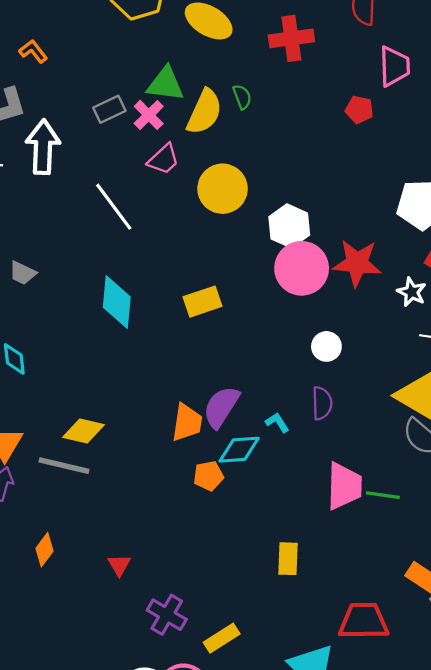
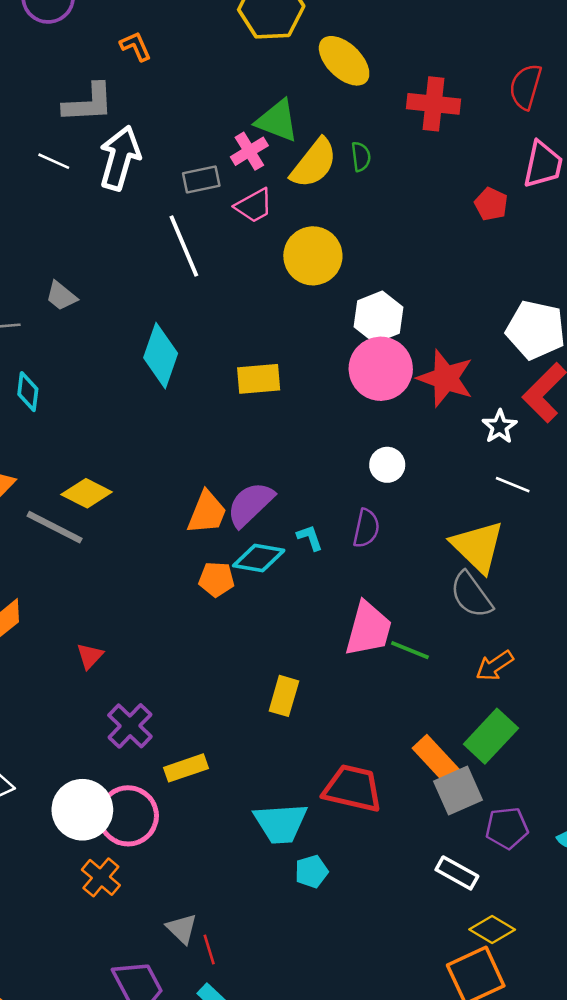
gray rectangle: (109, 109) -> (201, 180), moved

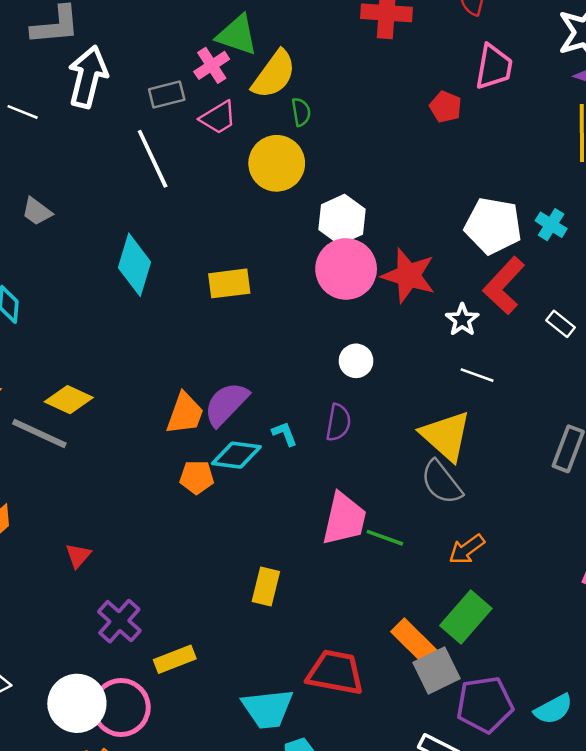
green semicircle: (361, 157) -> (301, 112), moved
white line: (54, 161) -> (23, 112), moved
purple pentagon: (507, 828) -> (485, 705), size x1.4

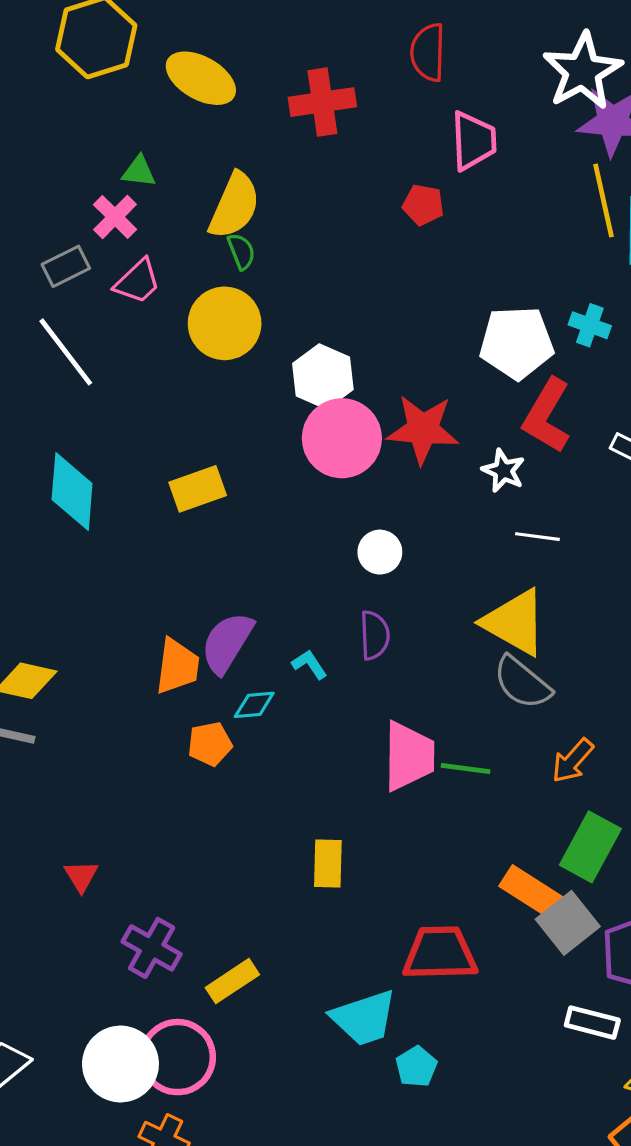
green triangle: (237, 35) -> (139, 171), size x0.6
yellow semicircle: (274, 74) -> (234, 206), moved
cyan diamond: (236, 455) -> (254, 705), size x0.7

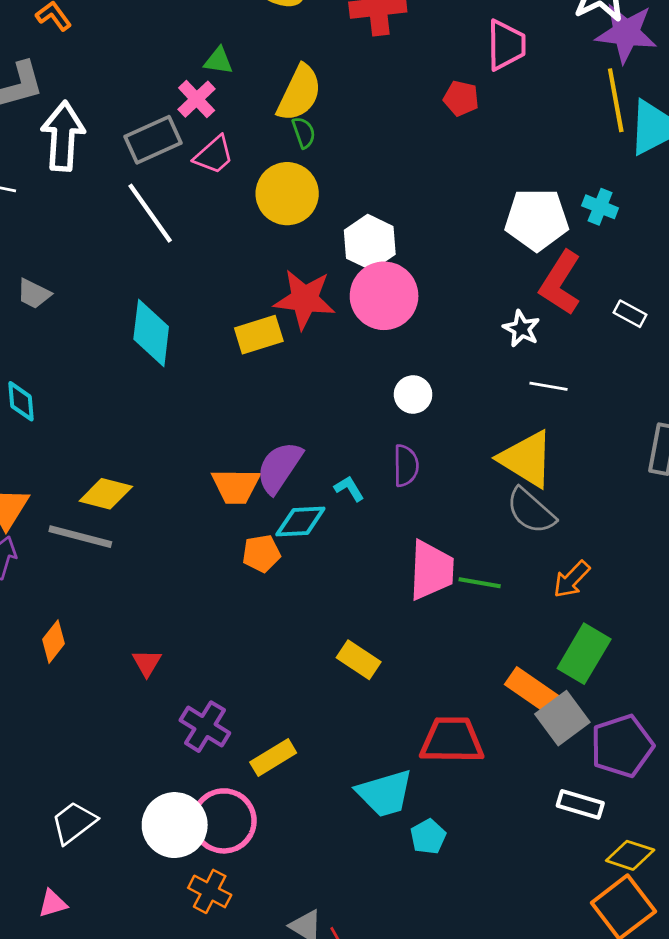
gray rectangle: (66, 266) -> (153, 140), size x1.4
red star: (423, 429) -> (304, 299), moved
orange trapezoid: (177, 666) -> (236, 486), turned 81
cyan diamond: (254, 705) -> (300, 522), size x1.4
yellow rectangle: (328, 863) -> (359, 660), turned -60

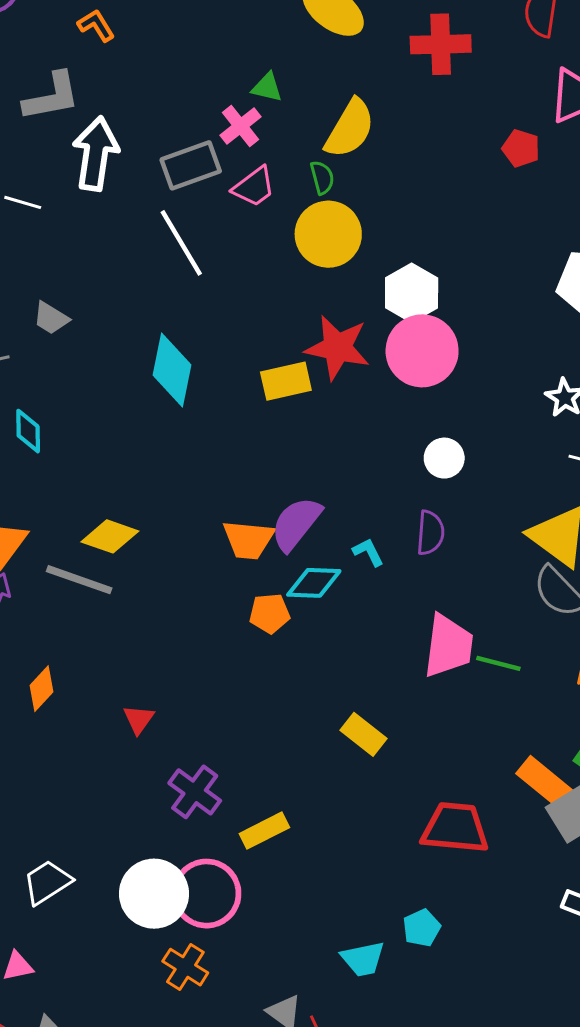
green semicircle: (304, 133) -> (322, 178), moved
cyan trapezoid: (385, 793) -> (363, 959), moved, size x0.7

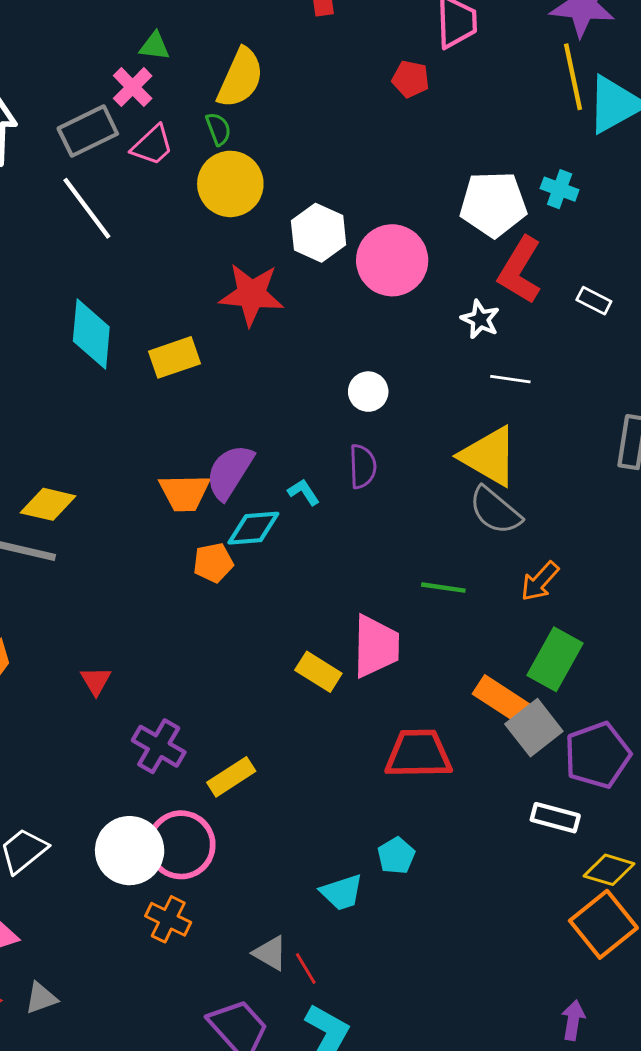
pink circle: (422, 351) -> (392, 260), moved
yellow rectangle: (286, 381) -> (174, 357), moved
pink trapezoid: (448, 646) -> (376, 646), moved

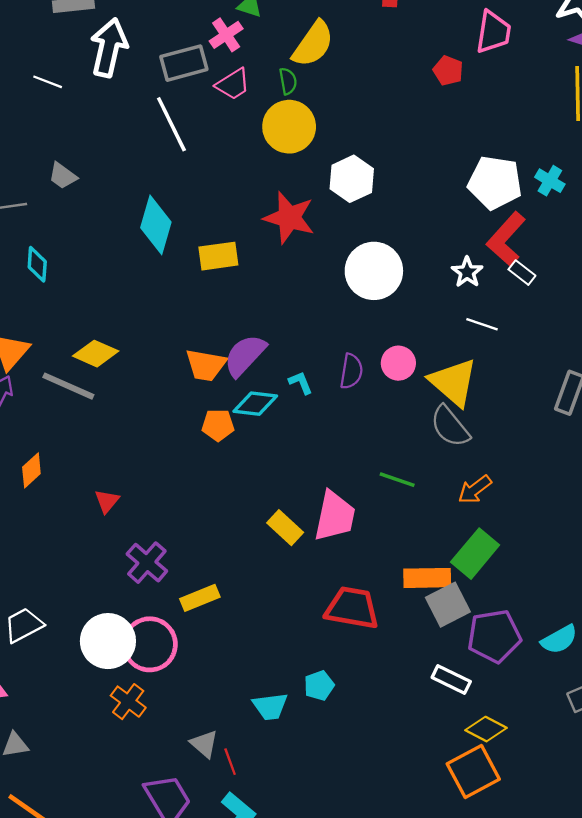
pink circle: (392, 260) -> (398, 363), moved, size x0.6
white rectangle: (594, 301) -> (522, 273), moved
white circle: (368, 392) -> (374, 271), moved, size x1.8
orange rectangle: (503, 700) -> (427, 578), turned -45

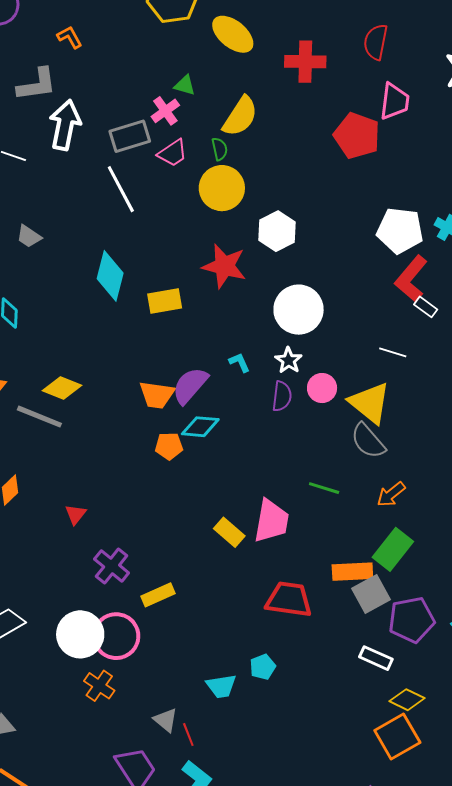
red pentagon: (448, 71) -> (357, 136), size x1.8
white star: (467, 272) -> (289, 360), moved
cyan L-shape: (301, 383) -> (239, 362), moved

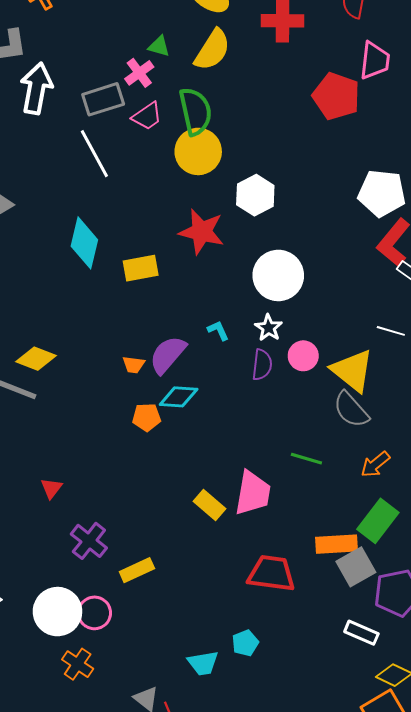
yellow semicircle: (240, 116) -> (212, 50), moved
green semicircle: (220, 149) -> (195, 111), size x2.0
white line: (393, 352) -> (391, 331), moved
orange trapezoid: (157, 395) -> (134, 365), size x0.6
pink circle: (116, 636) -> (94, 613), size x0.7

